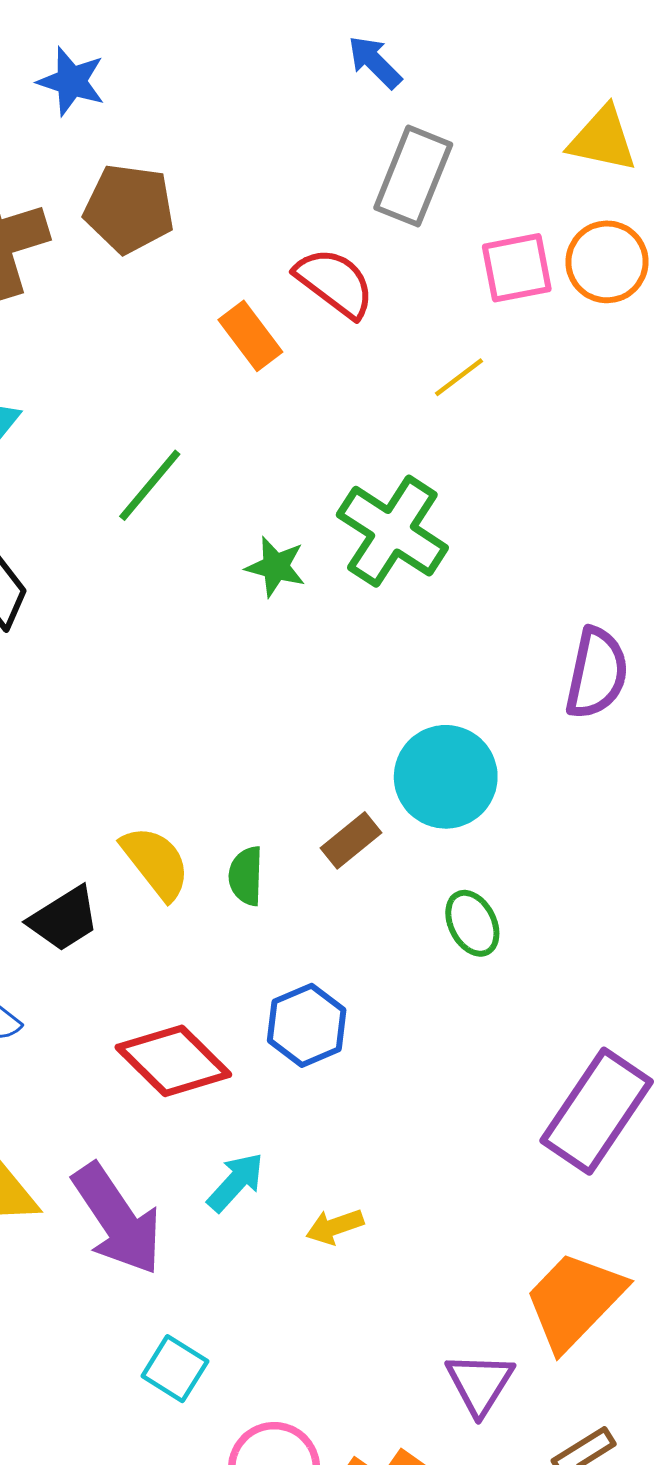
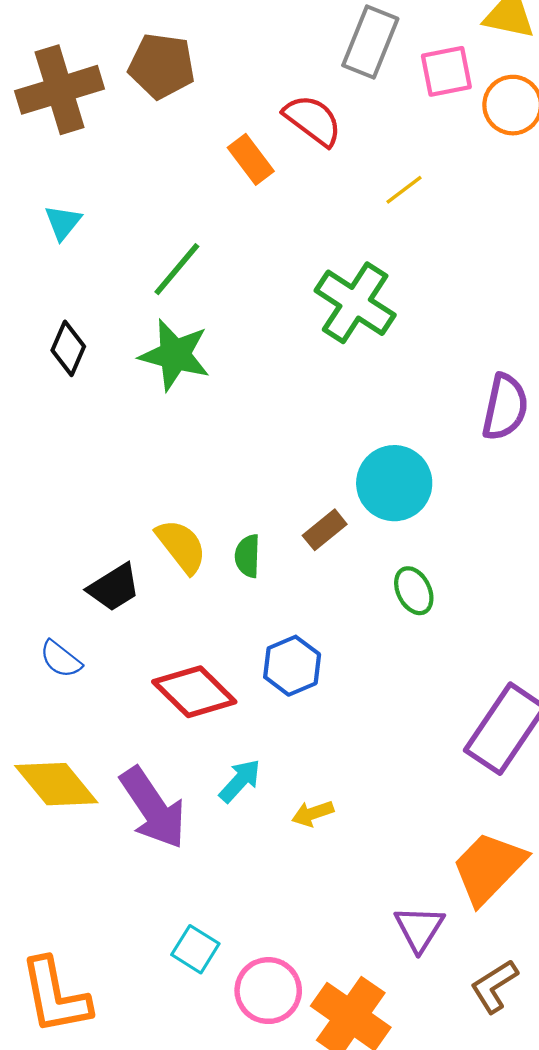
pink square: (517, 268) -> (446, 71), moved
green star: (276, 567) -> (175, 355), moved, size x1.6
cyan square: (175, 1369) -> (195, 949), moved

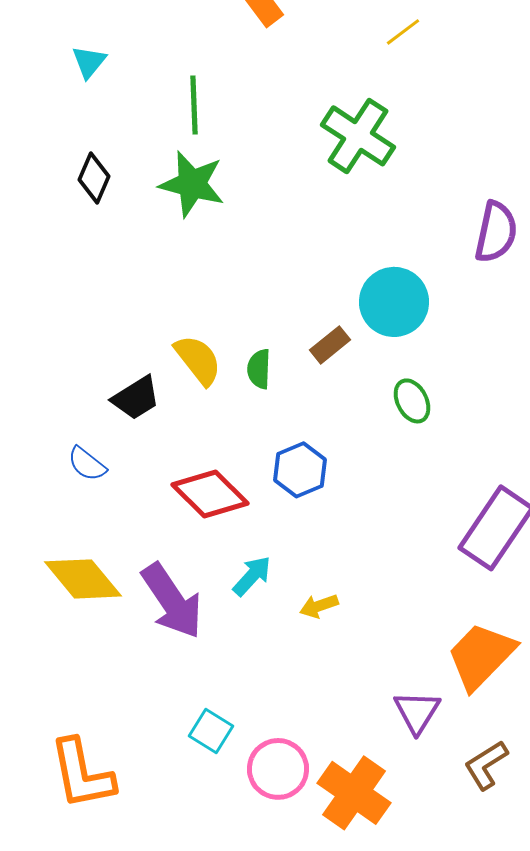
green line: (177, 269) -> (194, 105), turned -42

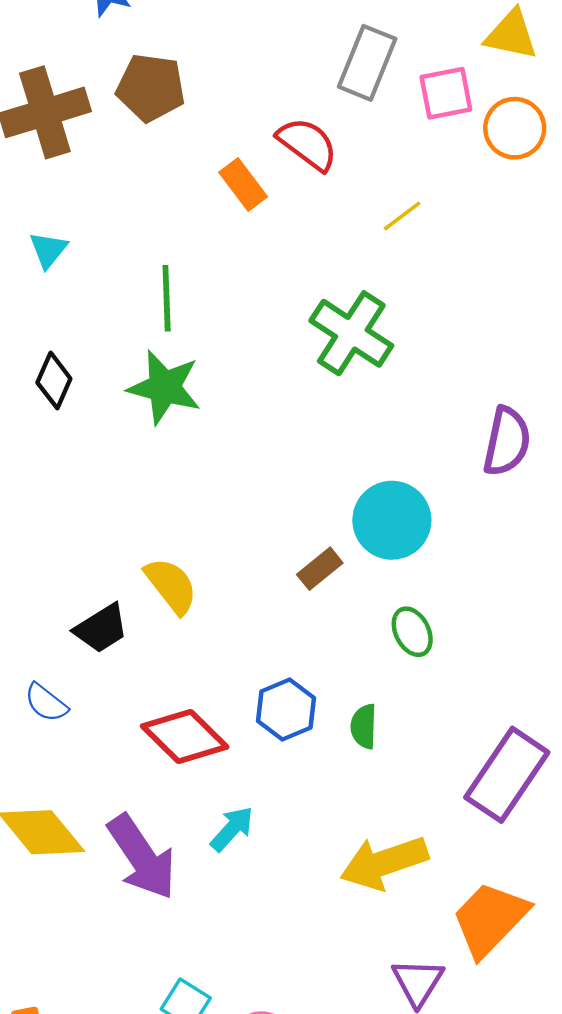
green semicircle: (259, 369) -> (364, 726), moved
yellow arrow: (319, 606) -> (384, 863), moved, size x2.0

